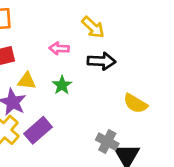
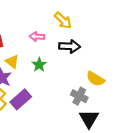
yellow triangle: (27, 81) -> (12, 62), turned 32
gray cross: (107, 142) -> (79, 96), moved

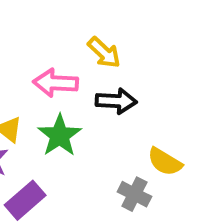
pink arrow: (37, 37) -> (56, 83), size x1.5
green star: (39, 65) -> (60, 135), size x1.5

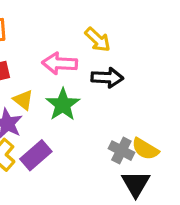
yellow semicircle: (165, 162) -> (145, 149), moved

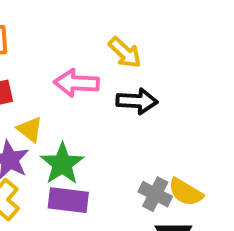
green star: (63, 105) -> (62, 164), moved
purple rectangle: (36, 155) -> (68, 200), moved, turned 48

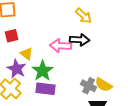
yellow arrow: (125, 53) -> (84, 16), moved
pink arrow: (76, 83) -> (61, 46), moved

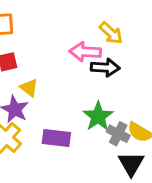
pink arrow: (61, 46) -> (85, 52), moved
green star: (43, 71) -> (98, 116), moved

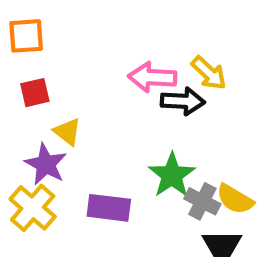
yellow arrow: (111, 33) -> (209, 73), moved

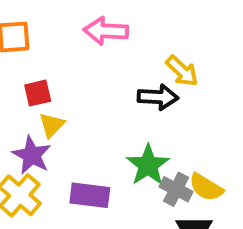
pink arrow: (152, 77) -> (106, 31), moved
red square: (35, 93) -> (38, 93), moved
yellow triangle: (67, 132) -> (52, 125), turned 36

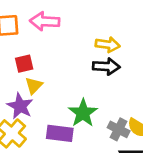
pink arrow: (106, 31) -> (45, 21), moved
yellow arrow: (182, 71) -> (108, 45), moved, turned -35
green star: (148, 165) -> (83, 113), moved

